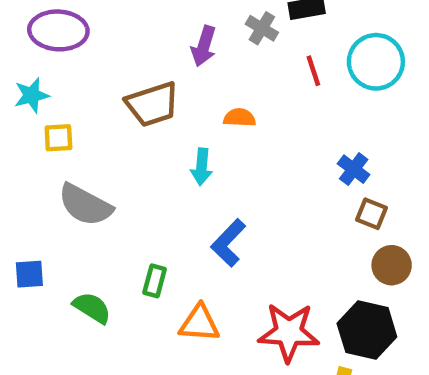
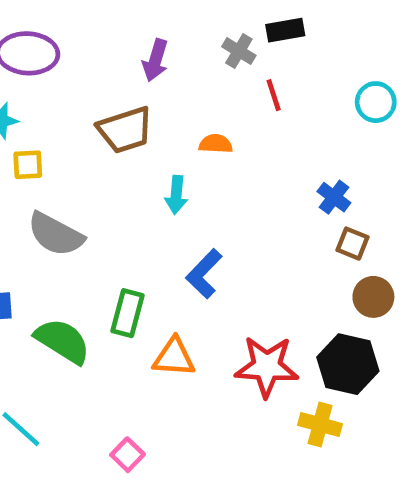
purple arrow: (204, 46) -> (155, 60), moved
cyan circle: (376, 62) -> (376, 102), moved, size x0.7
red line: (313, 71) -> (274, 95), moved
green rectangle: (155, 281) -> (128, 313), size x1.4
green semicircle: (92, 308) -> (63, 341), size x1.4

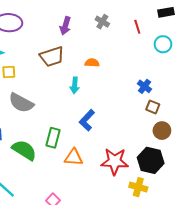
black rectangle: (285, 30) -> (166, 12), moved
red line: (274, 95) -> (137, 27), moved

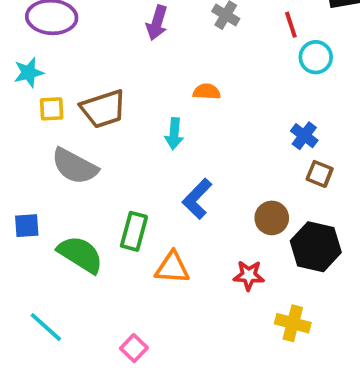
cyan circle: (163, 44) -> (316, 57), moved
brown trapezoid: (52, 57) -> (103, 109), moved
brown circle: (162, 131) -> (272, 218), moved
black hexagon: (151, 160) -> (316, 247), moved
red star: (115, 161) -> (249, 275), size x0.6

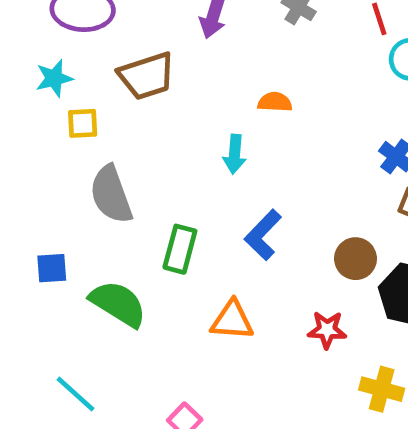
brown trapezoid: (103, 109) -> (147, 76), moved
gray semicircle: (75, 166) -> (111, 195), turned 42
green rectangle: (134, 231) -> (180, 249), moved

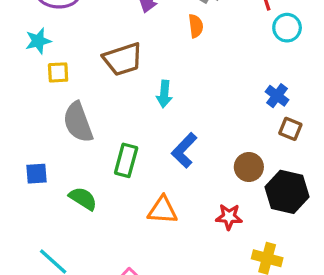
brown trapezoid: (147, 76) -> (123, 59), moved
orange semicircle: (275, 102) -> (196, 26), moved, turned 80
green semicircle: (118, 304) -> (83, 199), size x0.7

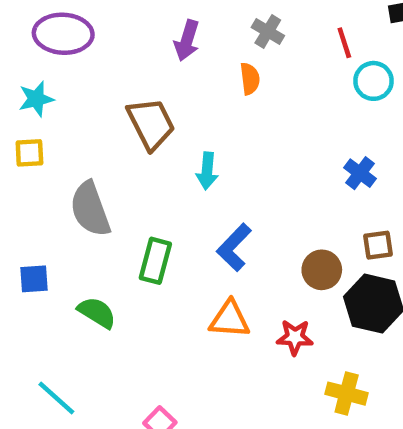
brown trapezoid: (123, 59) -> (151, 124), turned -99
yellow square: (58, 72) -> (29, 153), moved
brown square: (290, 129) -> (378, 245), moved, turned -30
orange triangle: (163, 210) -> (230, 319), moved

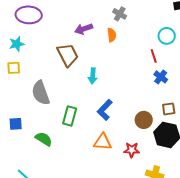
purple arrow: (187, 40) -> (84, 29), moved, turned 54
red line: (344, 43) -> (154, 56), moved

